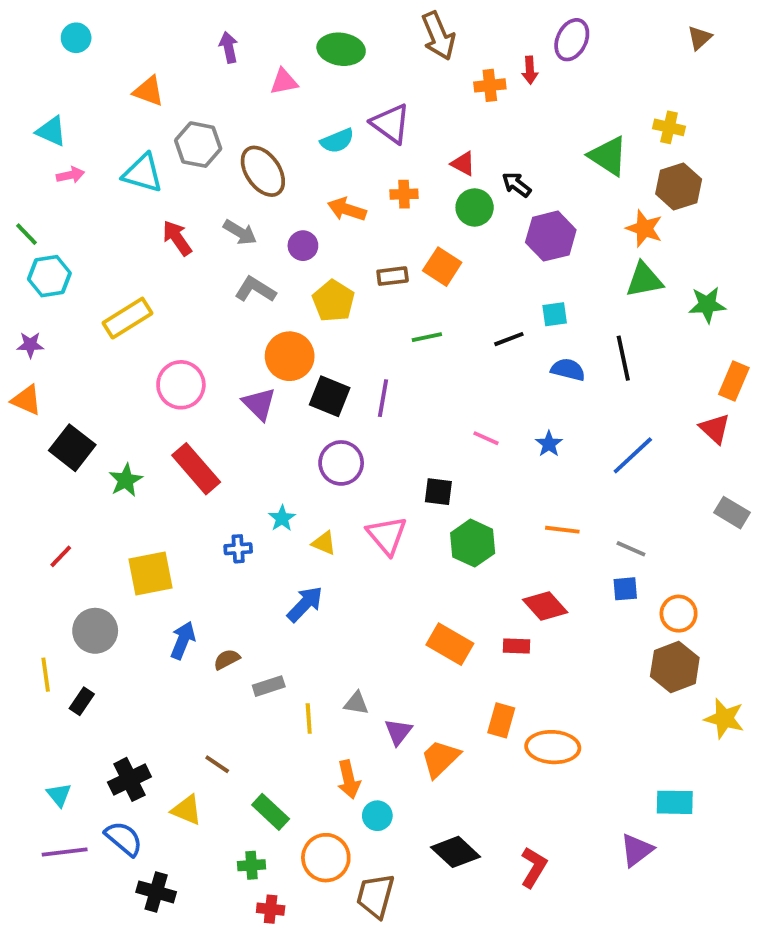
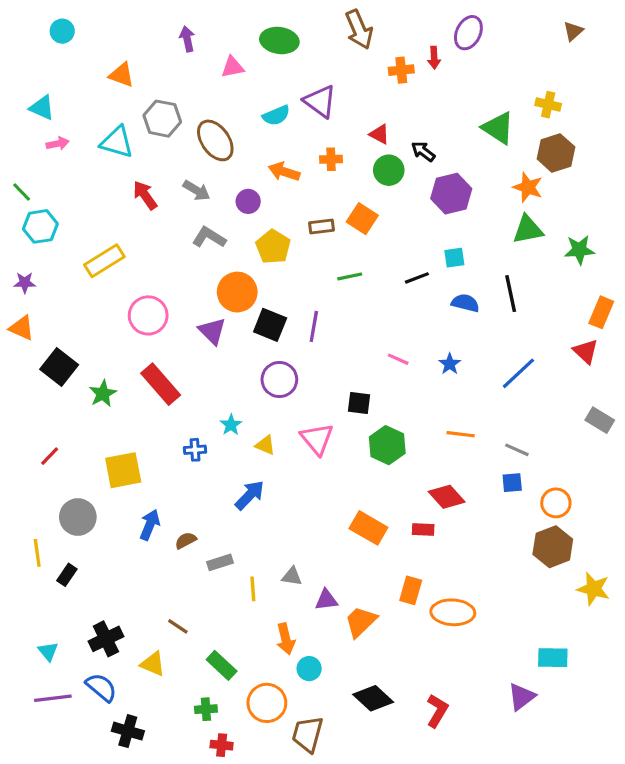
purple triangle: (398, 732) -> (326, 600), turned 45

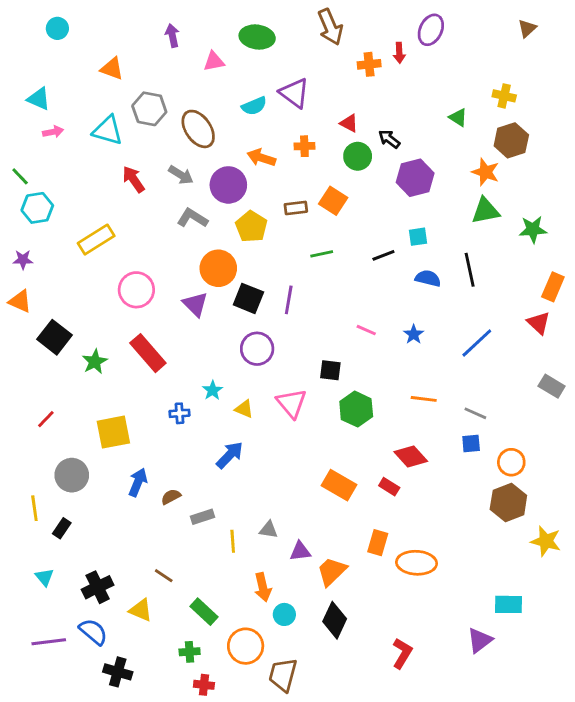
green triangle: (498, 128) -> (458, 117), size x0.6
purple circle: (248, 201) -> (228, 185), size x1.6
red rectangle: (423, 530) -> (389, 487), turned 30
cyan triangle: (48, 651) -> (44, 577), moved
black diamond: (373, 698) -> (335, 620), moved, turned 72

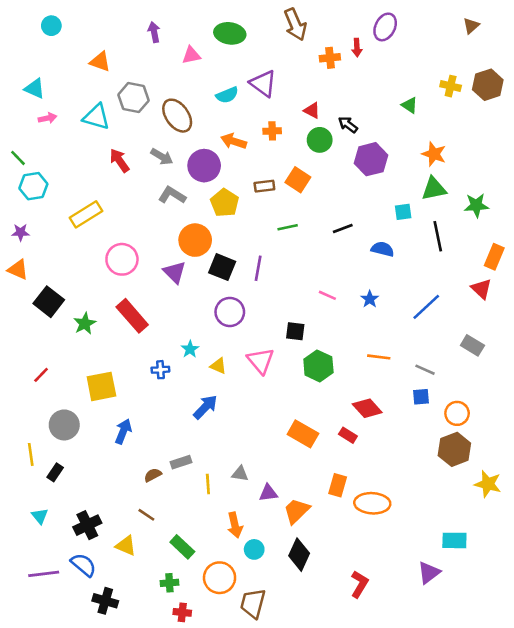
brown hexagon: (511, 140) -> (488, 85), moved
cyan square: (418, 237) -> (403, 212), moved
black line: (470, 270) -> (438, 236), moved
gray rectangle: (552, 386) -> (472, 345), moved
brown semicircle: (171, 497) -> (153, 475), moved

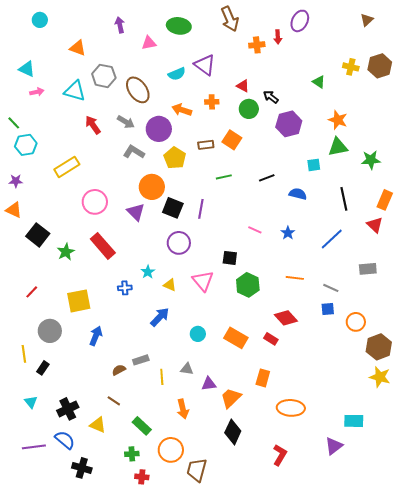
black line: (438, 236) -> (344, 199), moved
gray rectangle: (472, 345) -> (368, 269), turned -36
brown hexagon: (454, 449) -> (379, 347), moved
orange ellipse: (372, 503) -> (291, 408), moved
cyan circle: (254, 549) -> (198, 334), moved

